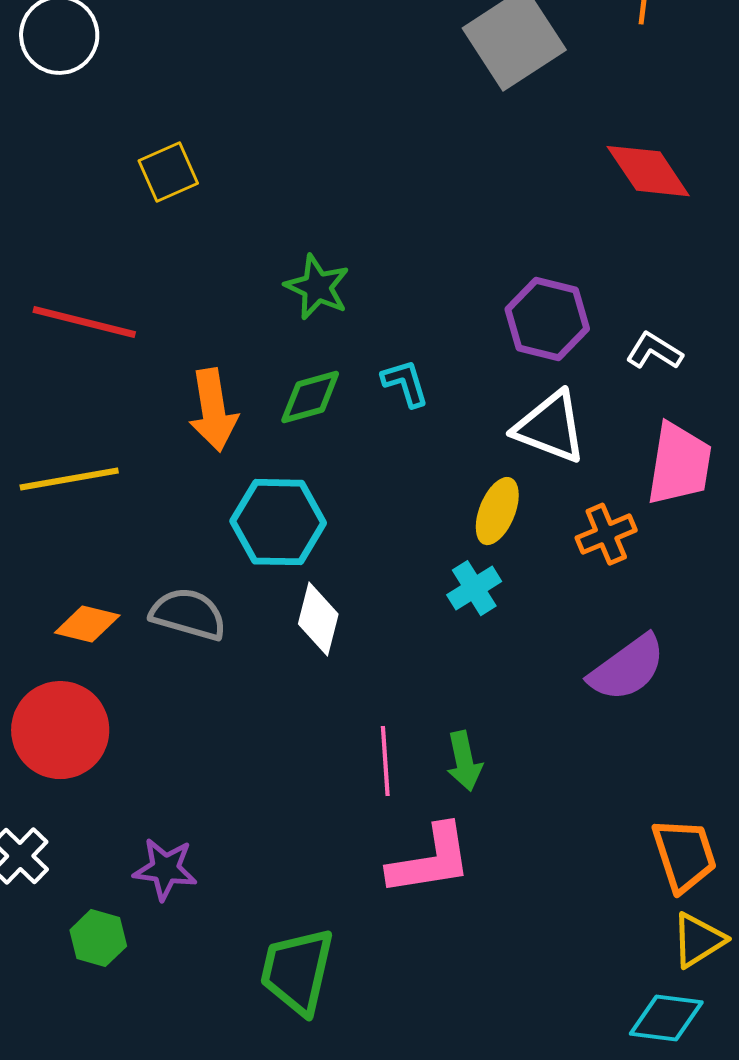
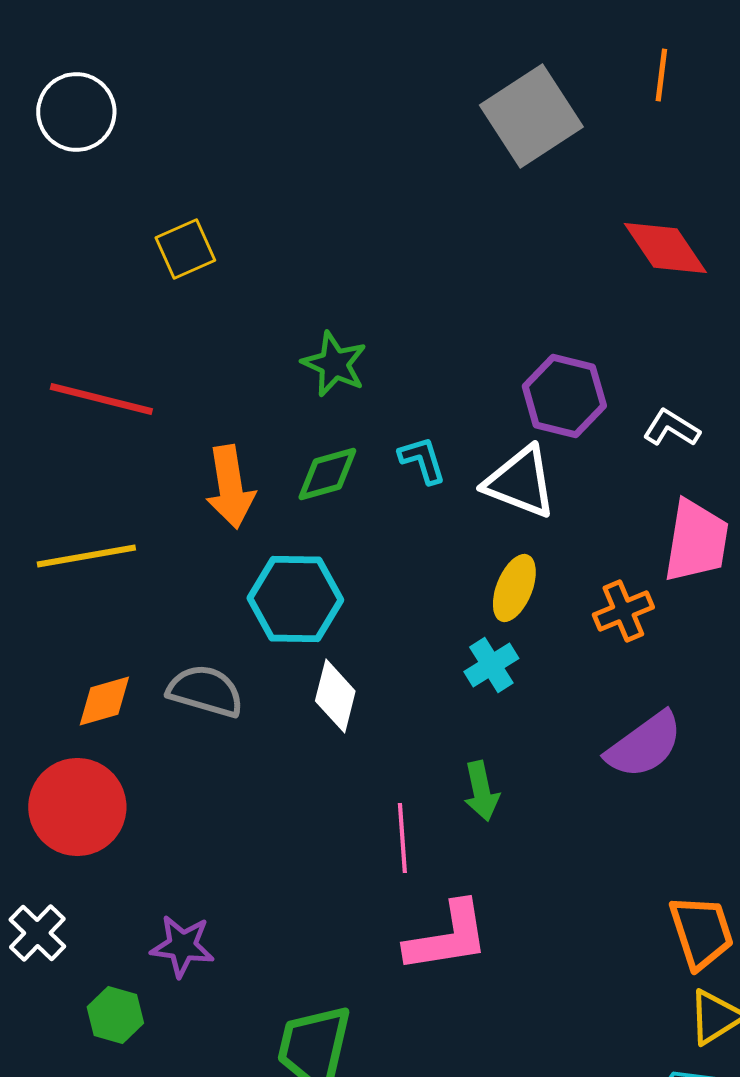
white triangle: (550, 427) -> (520, 482), moved
orange diamond: (87, 624) -> (104, 701), turned -30
green arrow: (464, 761) -> (481, 791), moved

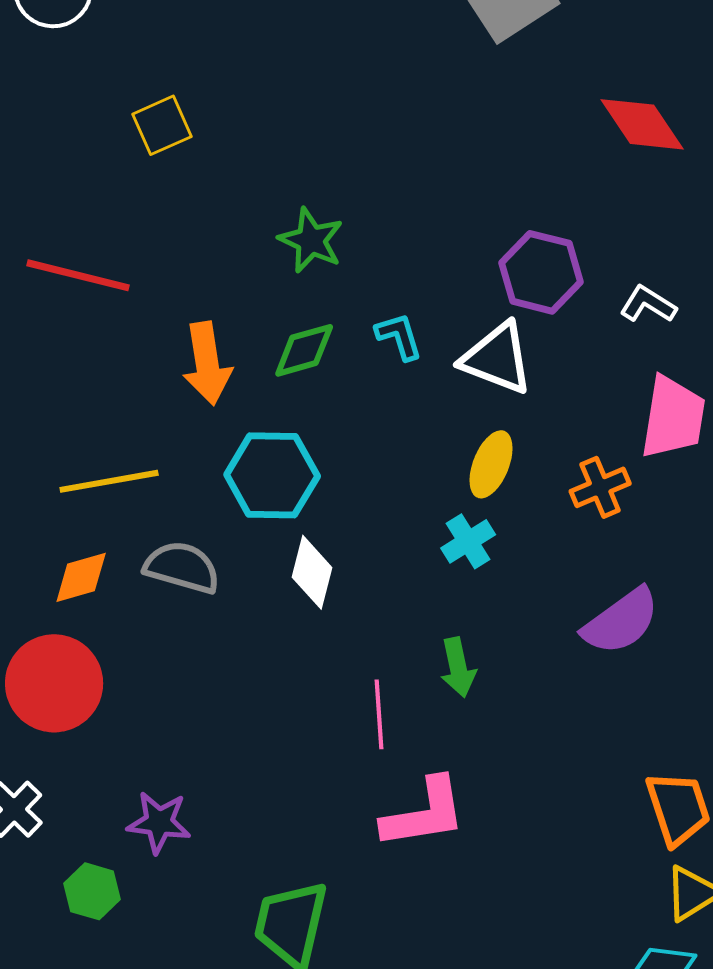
yellow line: (86, 556) -> (109, 481), moved

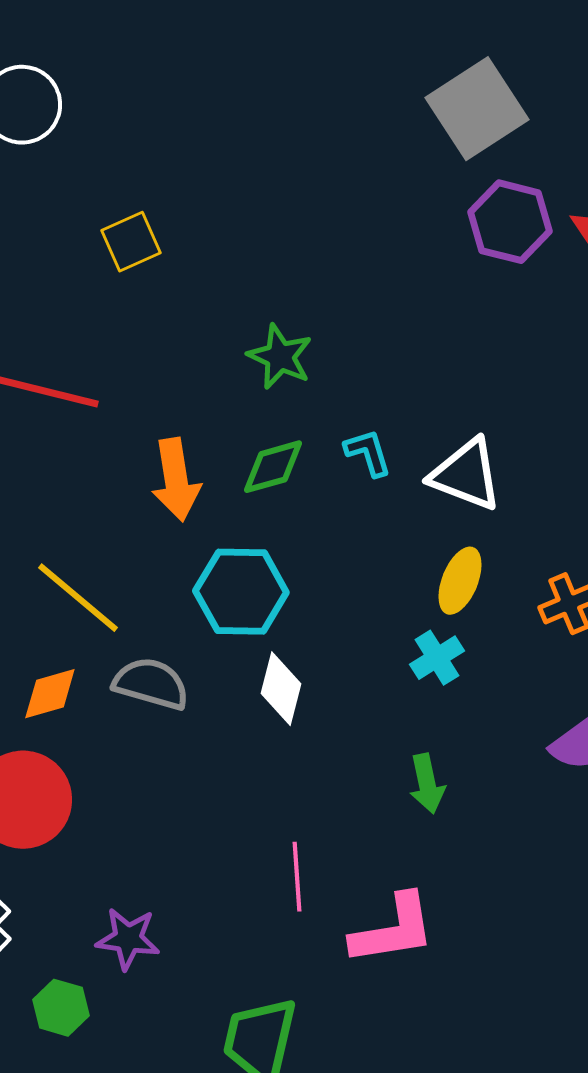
purple hexagon: (541, 272) -> (510, 222), moved
yellow line: (109, 481) -> (78, 598), turned 50
pink line: (379, 714) -> (297, 877), moved

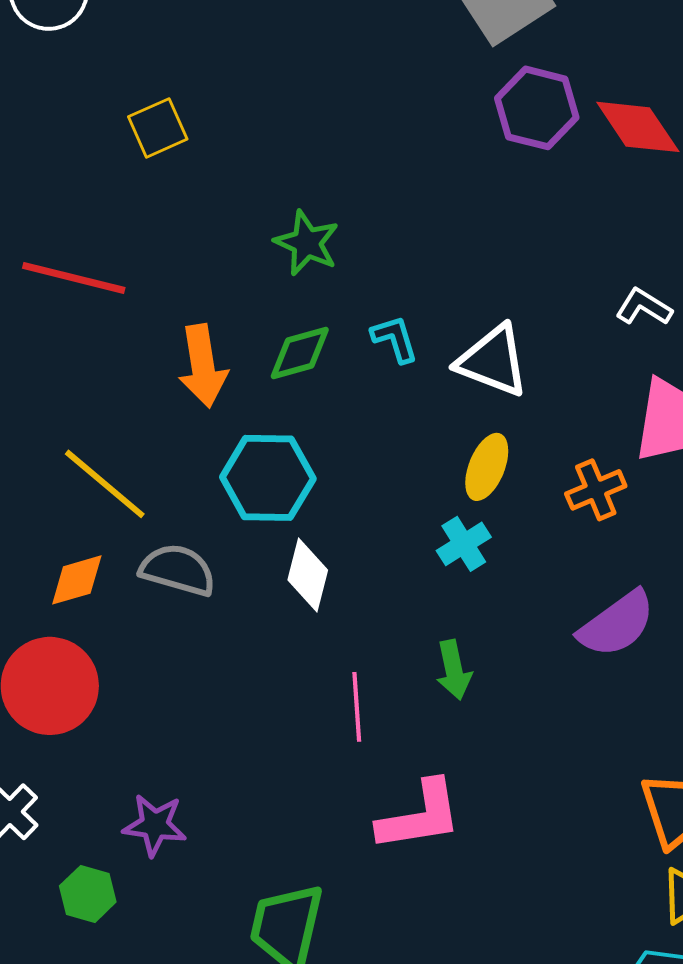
pink line: (297, 877) -> (357, 707), moved

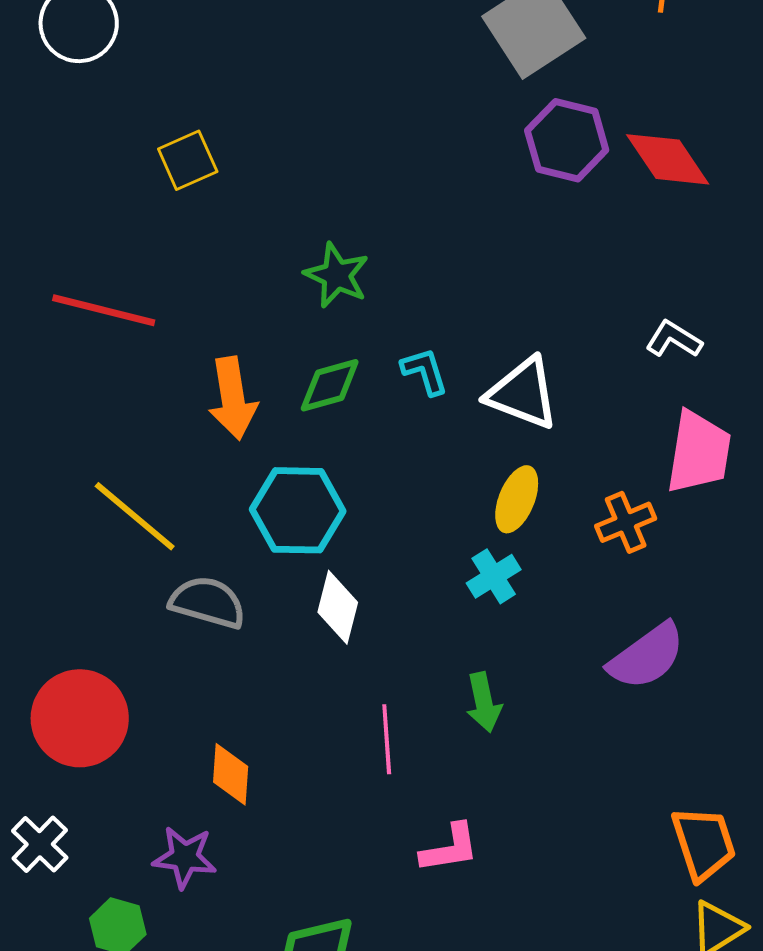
orange diamond: (77, 580) -> (231, 774), moved, turned -70
pink L-shape: (420, 816) -> (450, 848), size x0.7

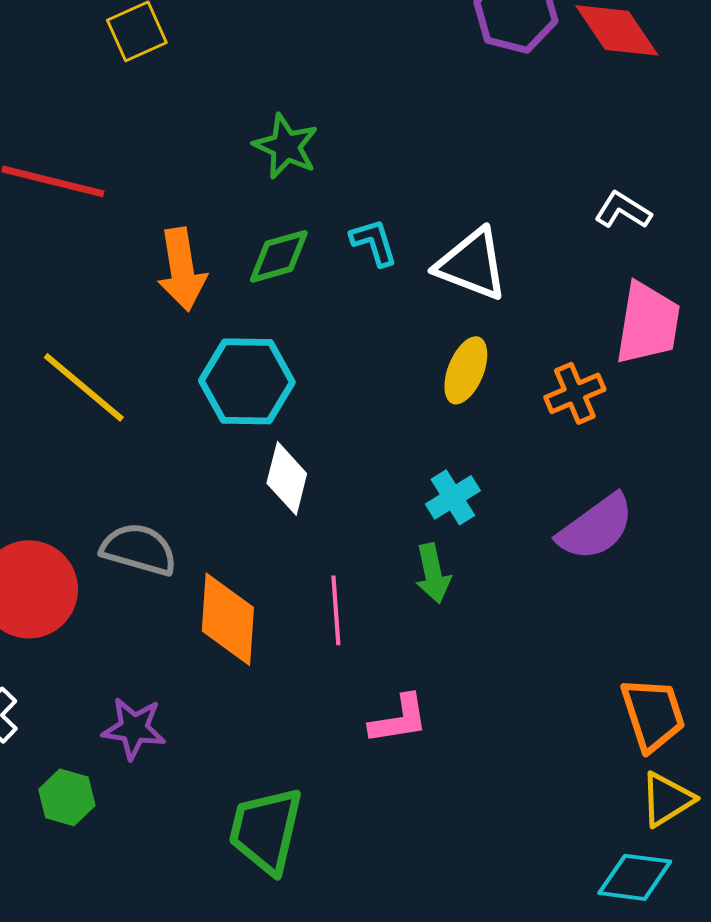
cyan cross: (494, 576) -> (453, 497), moved
gray semicircle: (208, 602) -> (139, 549), moved
orange diamond: (231, 774) -> (228, 619), moved, size x1.5

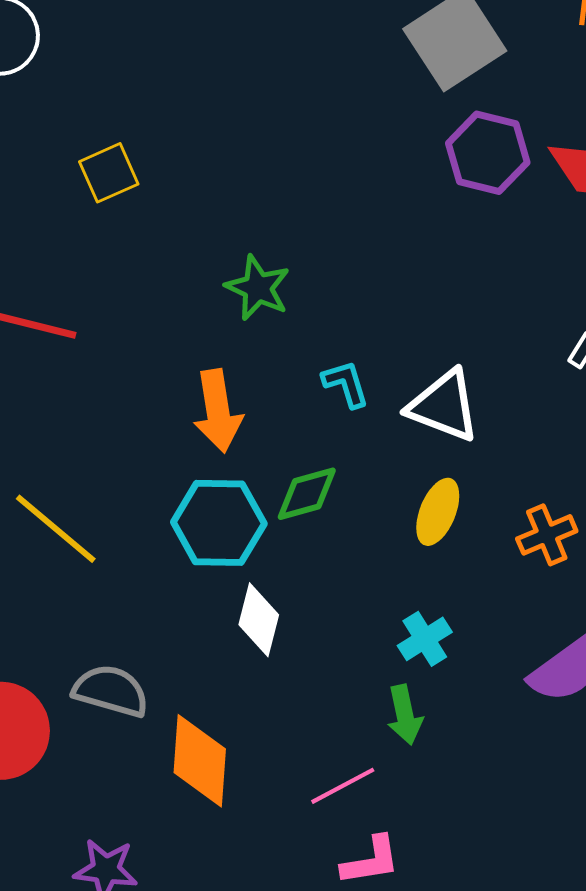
green diamond: (279, 256) -> (307, 494), moved
orange arrow: (182, 269) -> (218, 411), moved
pink line: (336, 610) -> (343, 786), moved, turned 66

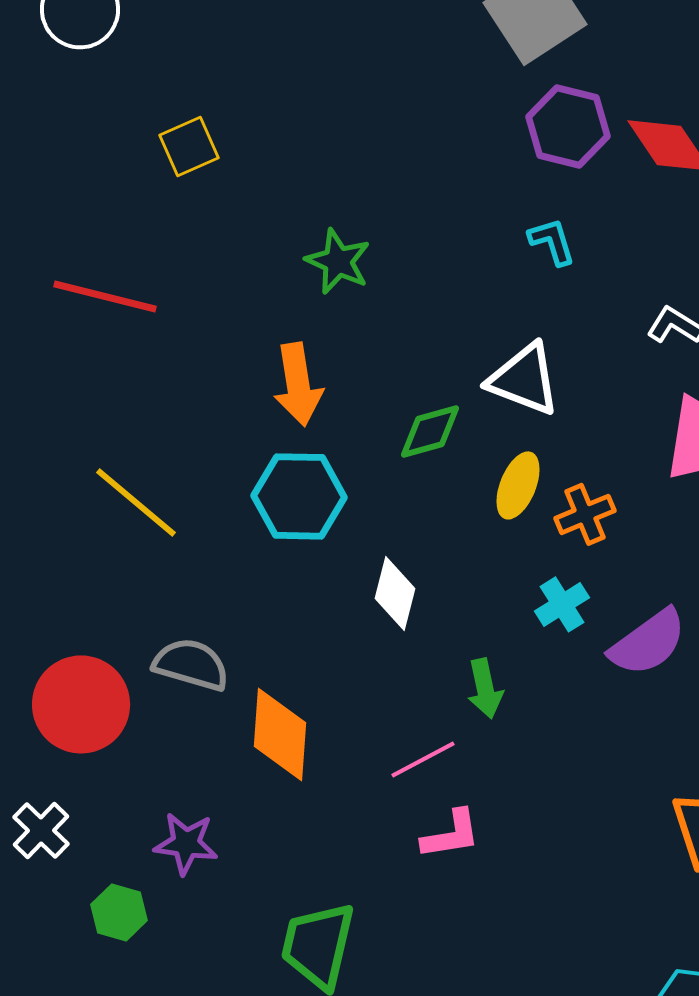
cyan L-shape: (346, 384) -> (552, 241), moved
green diamond: (307, 494) -> (430, 431), moved
orange cross: (547, 535) -> (585, 514), moved
white diamond: (259, 620) -> (395, 593), moved
cyan cross: (425, 639) -> (562, 604), moved

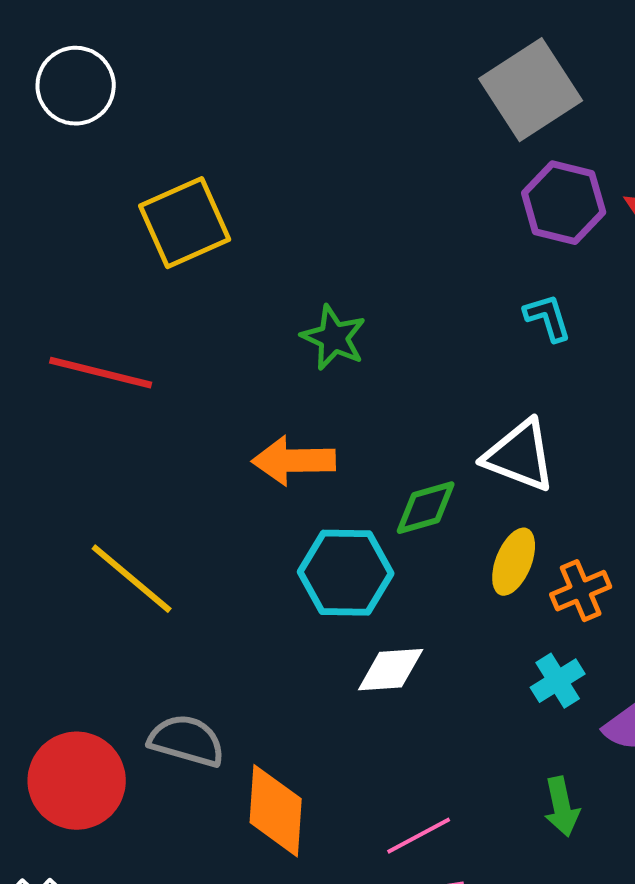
yellow square: (189, 146) -> (185, 223), size x1.5
orange arrow: (298, 384) -> (294, 461), turned 98
cyan hexagon: (299, 496) -> (346, 573), moved
white diamond: (395, 593) -> (391, 670), turned 72
green arrow: (485, 688) -> (562, 807), moved

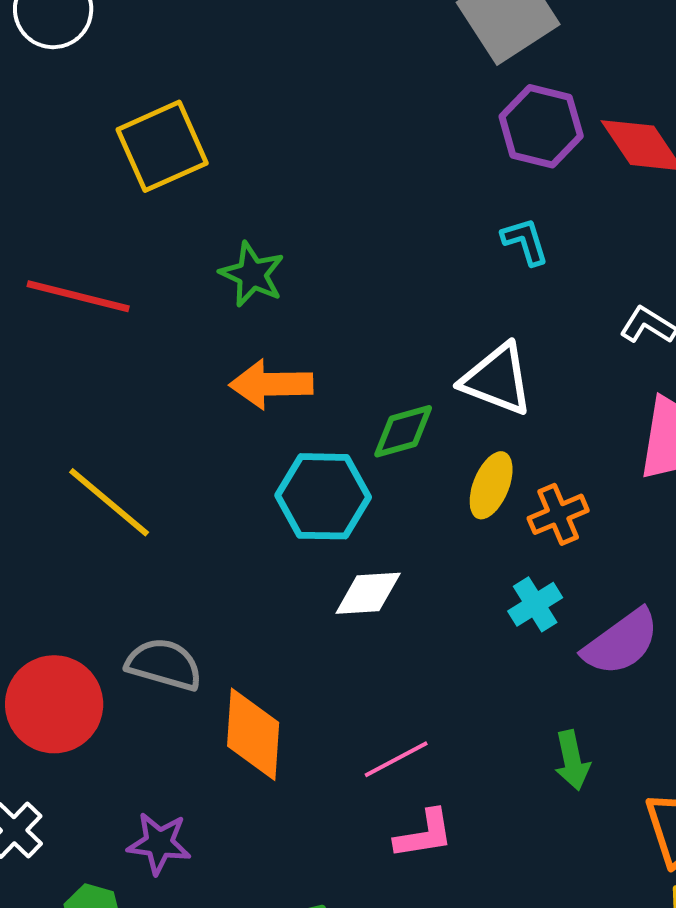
green star: (334, 338) -> (252, 274), moved
green arrow: (562, 807) -> (572, 760), moved

